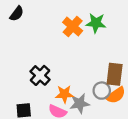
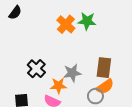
gray circle: (102, 91) -> (95, 96), moved
gray star: (80, 103) -> (72, 73), moved

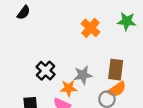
green star: (87, 21) -> (127, 21), moved
orange cross: (66, 24) -> (91, 28), moved

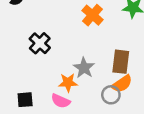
black cross: (46, 71) -> (40, 43), moved
gray star: (83, 75) -> (84, 68), turned -30

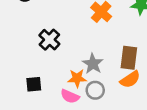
gray circle: (111, 95) -> (95, 90), moved
black square: (25, 100) -> (34, 84), moved

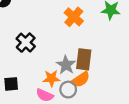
brown rectangle: (129, 58) -> (84, 59), moved
orange semicircle: (130, 79) -> (80, 79), moved

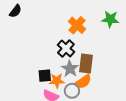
black cross: (26, 43) -> (66, 48), moved
black square: (11, 84) -> (45, 76), moved

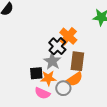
orange cross: (77, 25) -> (68, 36), moved
gray star: (70, 69) -> (52, 61), moved

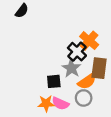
orange star: (48, 78) -> (46, 103), moved
orange semicircle: (74, 79) -> (87, 81), moved

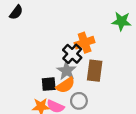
orange cross: (89, 41) -> (85, 43), turned 30
orange semicircle: (87, 81) -> (65, 85), moved

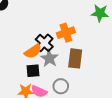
black cross: (72, 54) -> (44, 43), moved
orange semicircle: (65, 85) -> (33, 51), moved

